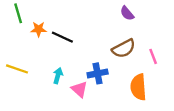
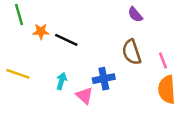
brown semicircle: (124, 48) -> (132, 52), turned 100
orange semicircle: (138, 87) -> (167, 90), moved

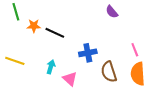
brown semicircle: (132, 52) -> (109, 72), moved
blue cross: (104, 79) -> (88, 53), moved

